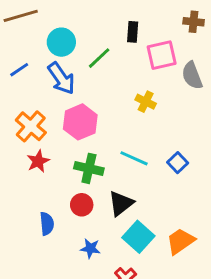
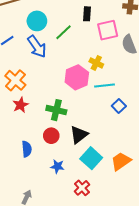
pink hexagon: (80, 122) -> (77, 77), moved
cyan line: (134, 158) -> (104, 85), moved, turned -30

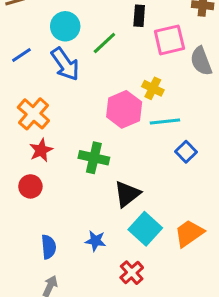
red circle: (51, 136) -> (30, 186), moved
blue semicircle: (27, 149) -> (49, 247), moved

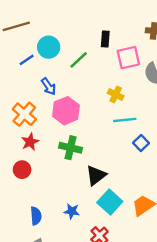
blue line: (21, 55) -> (27, 60), moved
blue arrow: (65, 64) -> (49, 86), moved, size x0.7
pink hexagon: (124, 109) -> (66, 111), moved

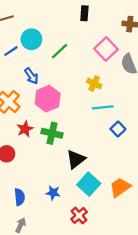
black rectangle: (105, 39) -> (84, 13), moved
pink square: (128, 58) -> (106, 49), turned -30
red star: (30, 142) -> (25, 129), moved

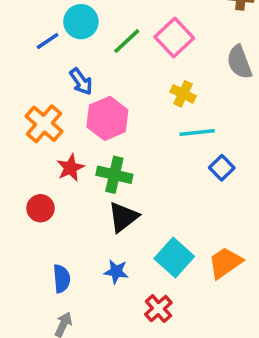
pink square: (106, 49) -> (174, 38), moved
black triangle: (76, 159) -> (123, 217), moved

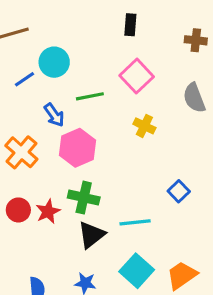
green line: (127, 41) -> (90, 96), moved, turned 32
cyan line: (197, 133) -> (135, 222), moved
red star: (70, 168) -> (48, 212), moved
red circle: (40, 208) -> (18, 210), moved

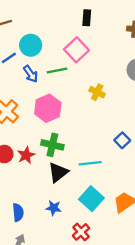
pink square: (137, 76) -> (76, 50), moved
blue arrow: (54, 115) -> (31, 74), moved

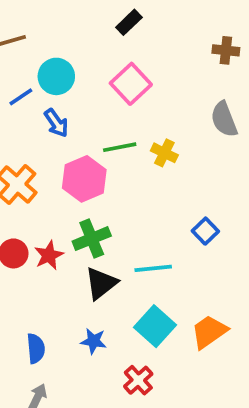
black rectangle: (87, 18) -> (129, 22), moved, turned 42
green line: (57, 70) -> (120, 147), moved
green cross: (52, 145) -> (92, 239), turned -35

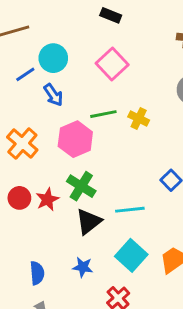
black rectangle: (129, 22) -> (111, 15), turned 66
green cross: (92, 239) -> (81, 186), turned -36

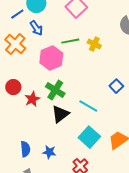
orange cross: (22, 143) -> (15, 44), moved
red circle: (19, 198) -> (13, 87), moved
cyan line: (130, 210) -> (88, 106), turned 36
blue star: (83, 267) -> (49, 152), moved

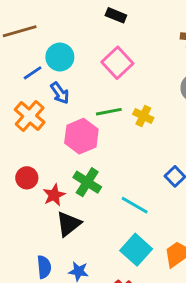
black triangle: (60, 114) -> (69, 224), moved

